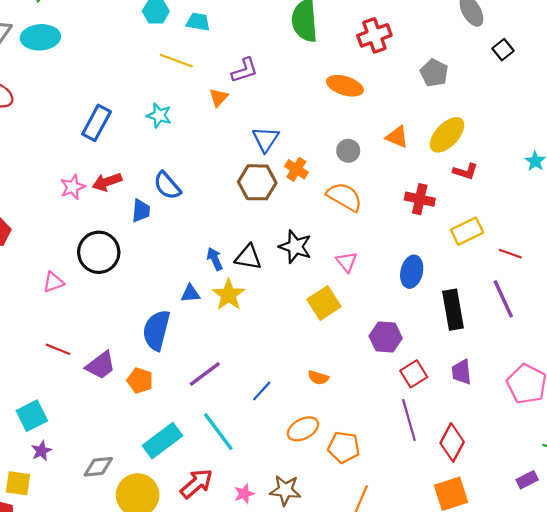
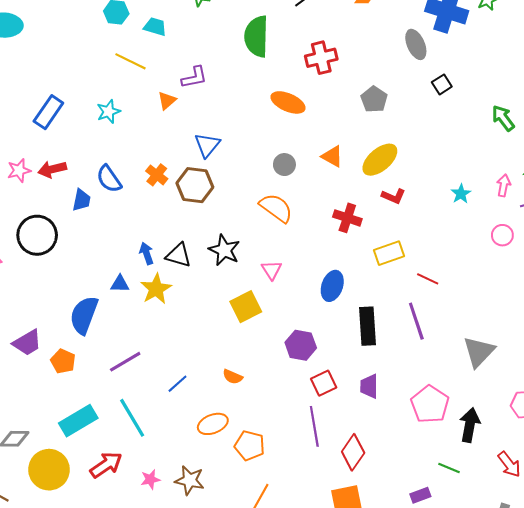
cyan star: (159, 115) -> (109, 112), turned 30
orange cross: (296, 169) -> (157, 175), moved

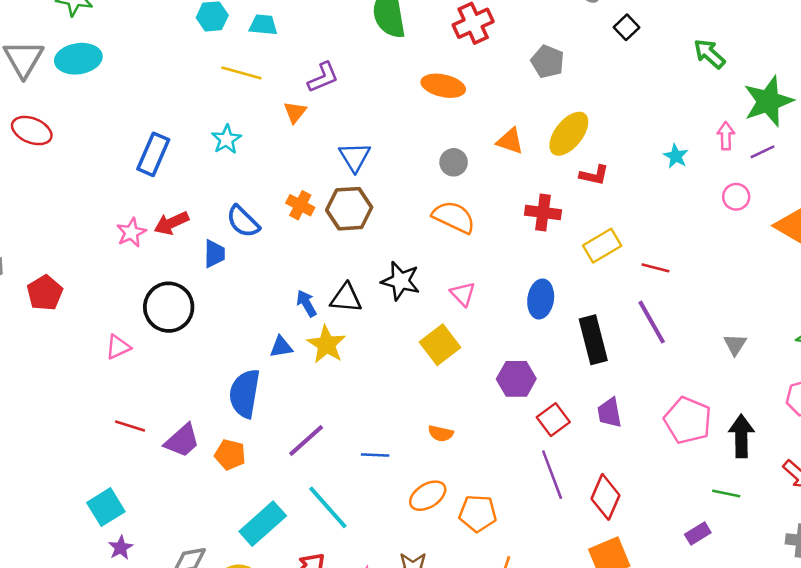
gray triangle: (479, 352) -> (735, 344), size x0.6
blue line: (178, 384) -> (375, 455), turned 55

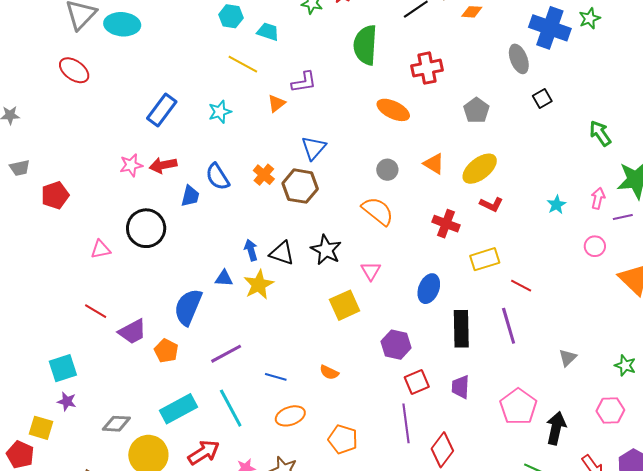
orange ellipse: (428, 496) -> (290, 416), moved
purple star: (121, 548) -> (67, 401), turned 30

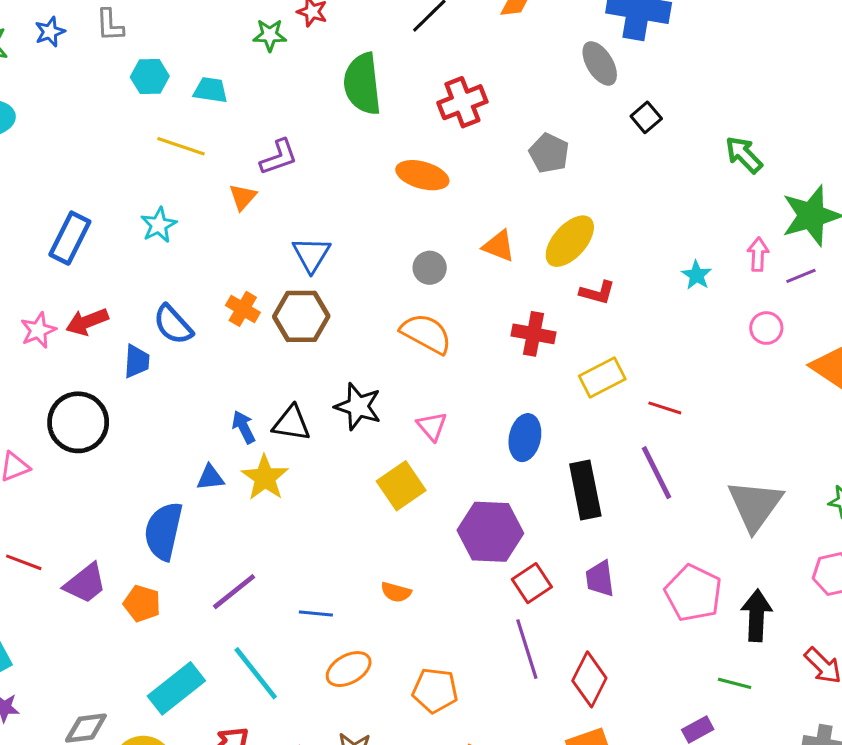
purple hexagon: (396, 345) -> (490, 532), size x1.4
gray triangle: (568, 358) -> (755, 505), size x2.0

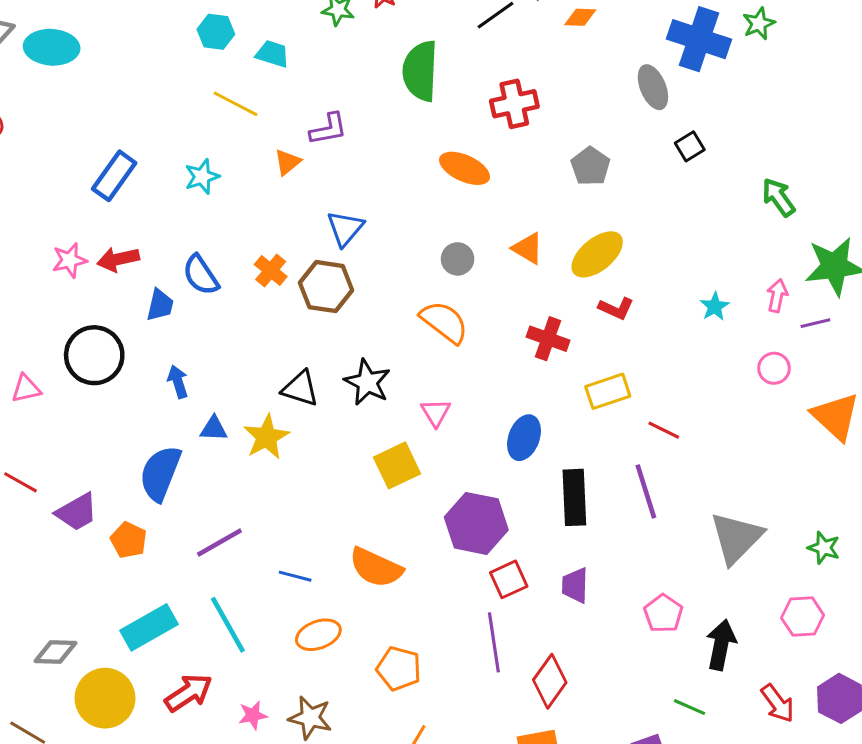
blue arrow: (244, 427) -> (178, 382), moved
orange semicircle: (396, 592) -> (376, 568), size x1.8
pink pentagon: (693, 593) -> (663, 613), size x0.7

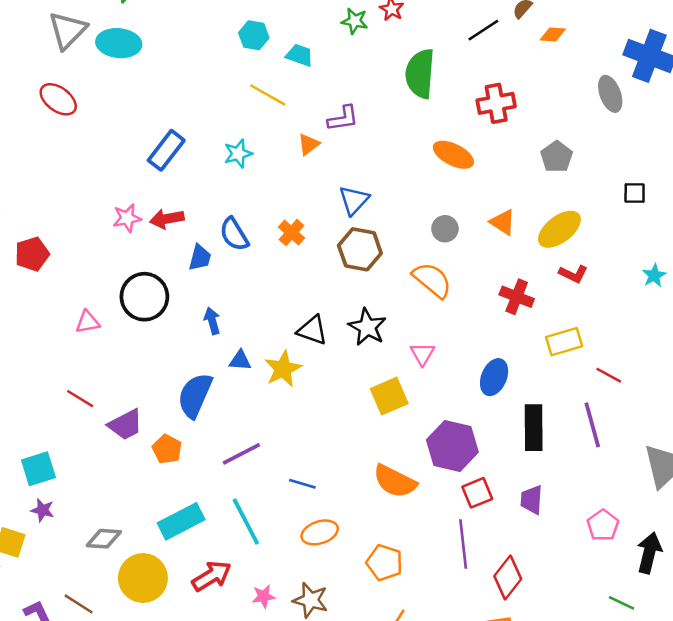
black square: (690, 146) -> (635, 193), moved, turned 30
brown hexagon: (326, 287) -> (360, 249), moved
orange semicircle: (376, 568) -> (395, 481), moved

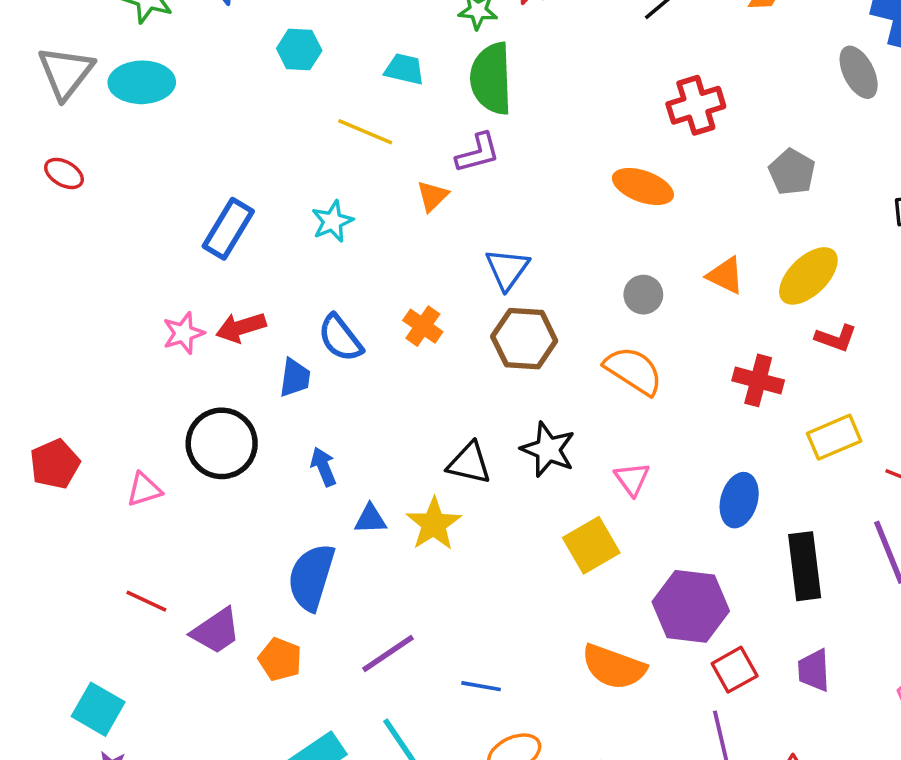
cyan hexagon: (254, 35) -> (299, 50), moved
green semicircle: (420, 74) -> (491, 79), moved
red ellipse: (58, 99) -> (64, 173), size x0.7
red pentagon: (32, 254) -> (55, 464), moved
cyan square: (38, 469) -> (98, 709), turned -36

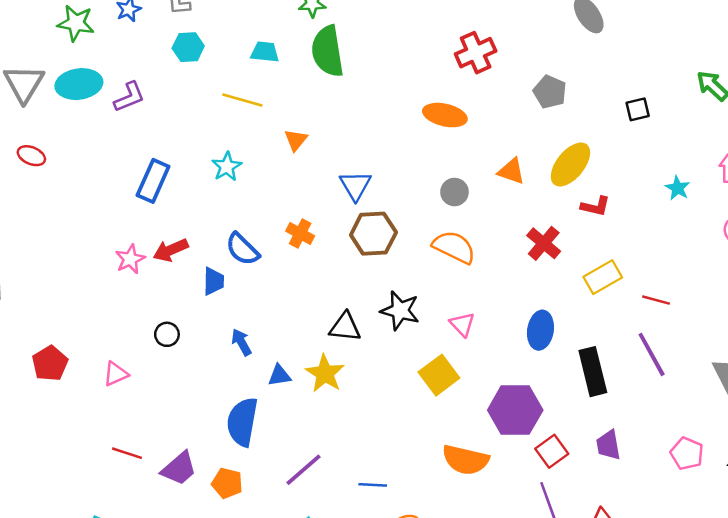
purple L-shape: (478, 153) -> (129, 97), moved
red cross: (758, 380) -> (544, 243), turned 32
black circle: (222, 443) -> (167, 334), size x0.5

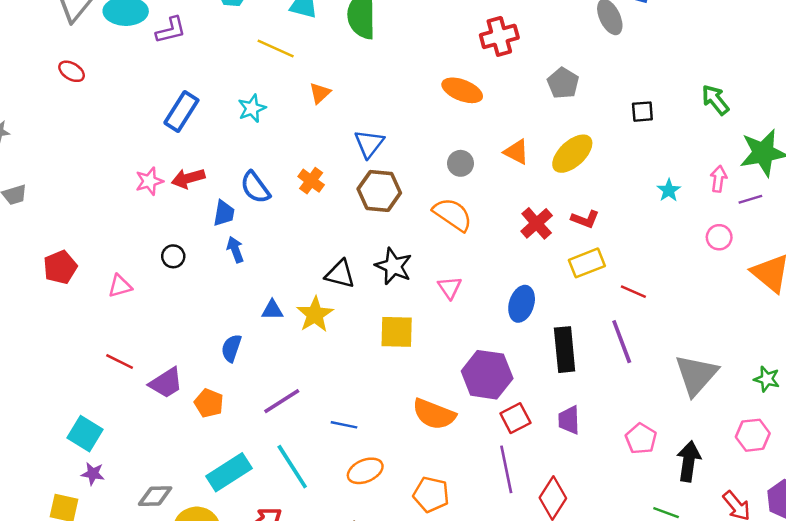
red L-shape: (595, 206) -> (585, 219), moved
blue arrow: (241, 342) -> (235, 250), moved
yellow square: (439, 375) -> (397, 332), moved, turned 30
blue semicircle: (242, 422) -> (231, 348), size x0.6

